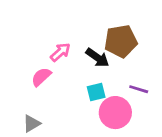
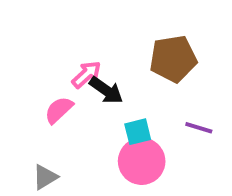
black arrow: (97, 58) -> (106, 90), moved
pink circle: (115, 113) -> (142, 161), moved

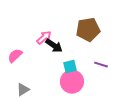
pink semicircle: (59, 110) -> (15, 56), moved

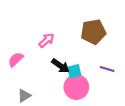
black arrow: (54, 46) -> (60, 66), moved

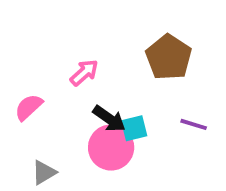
brown pentagon: (93, 32) -> (169, 57), turned -30
pink circle: (76, 87) -> (111, 147), moved

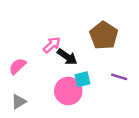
black arrow: (109, 119) -> (67, 57), moved
gray triangle: (44, 172) -> (19, 102), moved

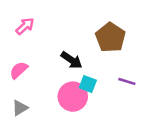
pink arrow: (52, 45) -> (25, 26), moved
cyan square: (83, 79) -> (88, 84), turned 35

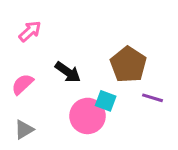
brown pentagon: (110, 37) -> (128, 65), moved
black arrow: (71, 60) -> (68, 72), moved

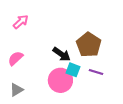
black arrow: (68, 72) -> (62, 54), moved
purple line: (153, 98) -> (96, 72), moved

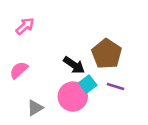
cyan square: (73, 70) -> (88, 84), turned 32
gray triangle: (17, 90) -> (35, 108), moved

